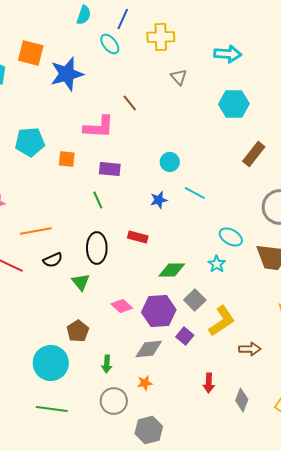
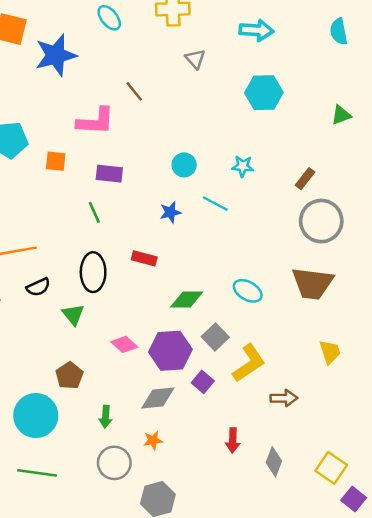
brown rectangle: (254, 154) -> (305, 179), moved, size x0.7
cyan ellipse: (231, 237) -> (248, 291), moved
cyan star: (217, 264) -> (243, 166), moved, turned -30

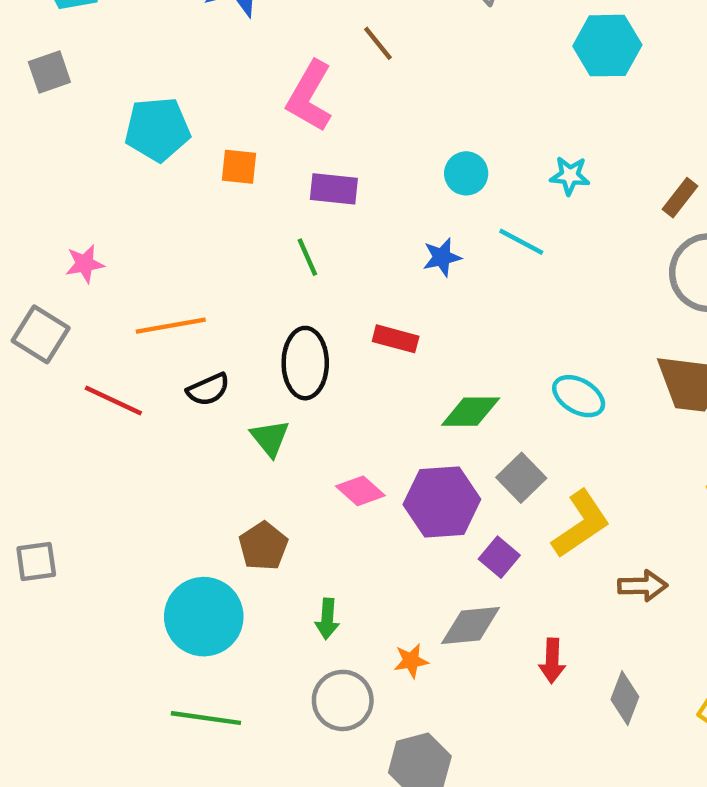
pink L-shape: (96, 121) -> (310, 96), turned 117
gray diamond: (158, 398) -> (471, 625), moved

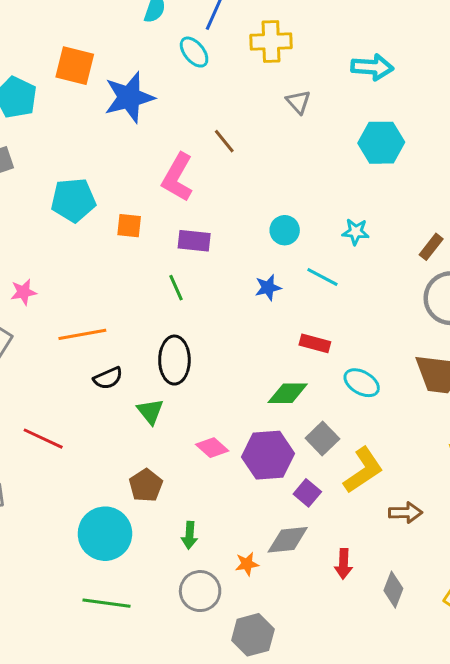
red rectangle: (396, 339) -> (315, 343), moved
red line: (113, 401) -> (43, 439), moved

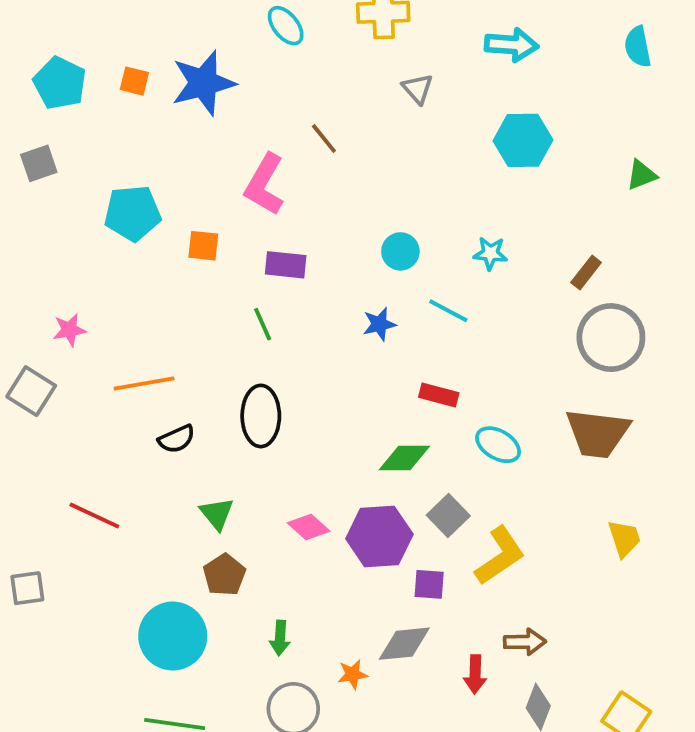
orange square: (75, 66) -> (134, 81), moved, size x0.6
green triangle: (150, 411) -> (217, 514), moved
purple square: (307, 493) -> (429, 584), turned -36
brown arrow: (405, 513) -> (525, 642), moved

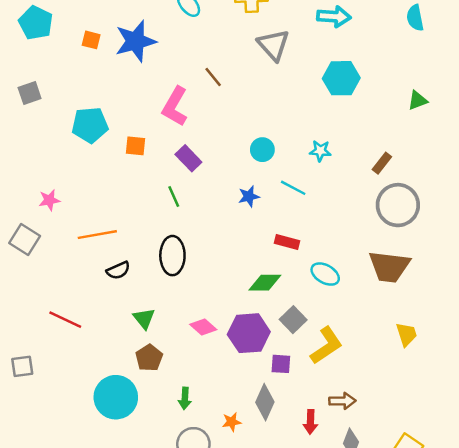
cyan pentagon: (60, 83) -> (36, 23), moved
gray triangle: (418, 89) -> (273, 45), size x1.6
purple rectangle: (286, 265) -> (188, 158), turned 40
gray diamond: (404, 644) -> (265, 402), turned -60

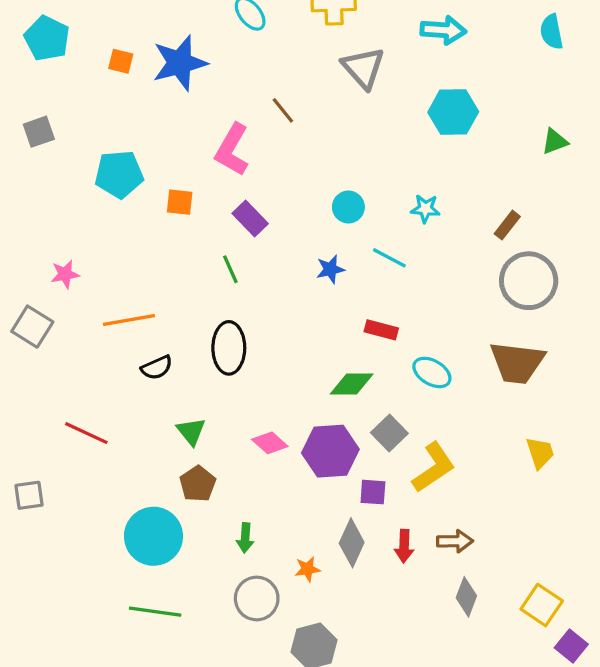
red arrow: (310, 422) -> (404, 546), moved

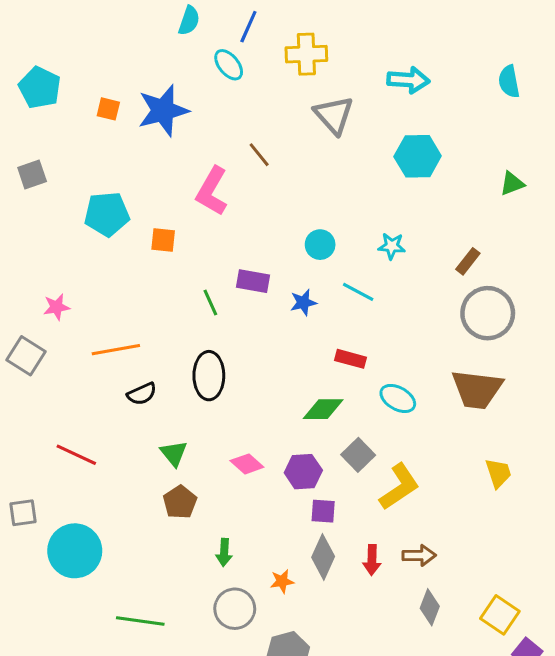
purple rectangle: (250, 218) -> (253, 281), moved, turned -36
purple hexagon: (330, 451) -> (303, 472), size x0.7
purple square: (373, 492) -> (323, 511), moved
cyan circle: (153, 536) -> (75, 551), moved

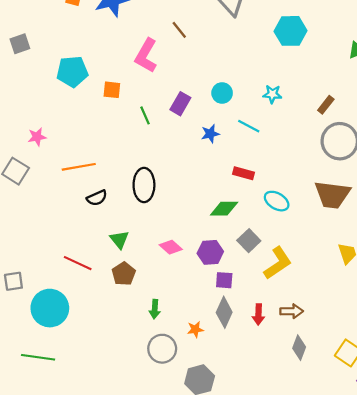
purple rectangle: (253, 281) -> (180, 104), moved, turned -70
green line: (210, 302) -> (145, 115), moved
red line: (76, 455) -> (78, 263), moved
green line: (140, 621) -> (38, 357), moved

